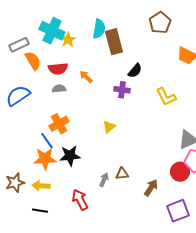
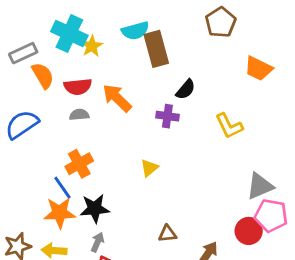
cyan semicircle: (99, 29) -> (135, 31), turned 66
orange arrow: (86, 77) -> (117, 98), size x1.6
gray arrow: (104, 180) -> (97, 242), moved

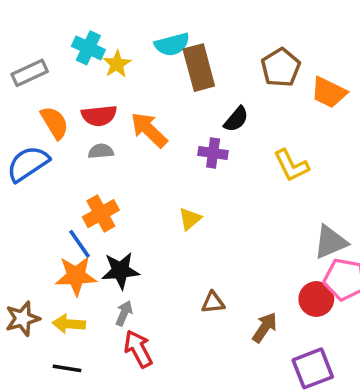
brown pentagon: (221, 22) -> (281, 68), moved
cyan cross: (69, 33) -> (88, 48), size x0.7
orange semicircle: (43, 76) -> (55, 123), moved

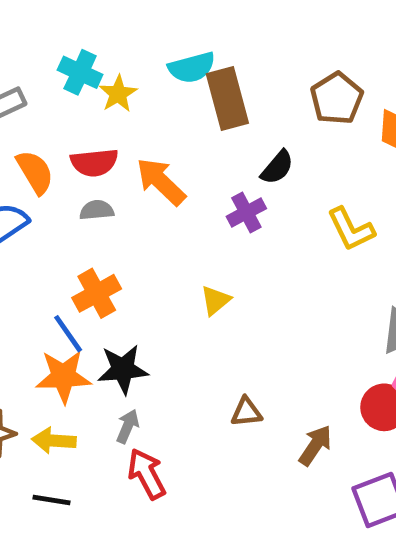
purple cross: (213, 153) -> (246, 212), turned -36

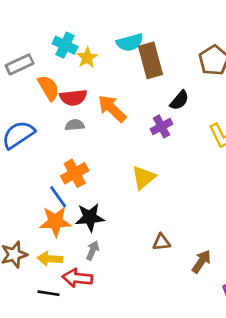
orange semicircle: (35, 172) -> (49, 88), moved
yellow triangle: (215, 300) -> (144, 177), size x1.4
red arrow: (147, 474) -> (77, 278), moved, turned -56

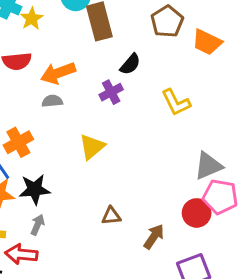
orange arrow: (112, 109) -> (58, 73), turned -64
gray semicircle: (75, 125) -> (52, 101), moved

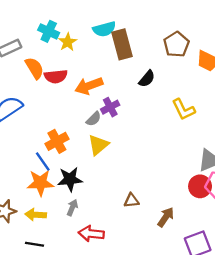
purple cross: (111, 92) -> (110, 107), moved
gray semicircle: (52, 101) -> (94, 119), moved, turned 140
yellow triangle: (92, 147) -> (98, 145), moved
red circle: (197, 213) -> (200, 186), moved
red arrow: (21, 254) -> (91, 234), moved

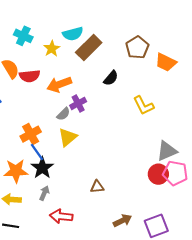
yellow star: (68, 42) -> (52, 49), moved
brown rectangle: (122, 44) -> (89, 47), turned 60
blue line: (43, 161) -> (37, 152), moved
black star: (70, 179) -> (42, 168), turned -30
brown arrow: (166, 217) -> (122, 221), moved, turned 30

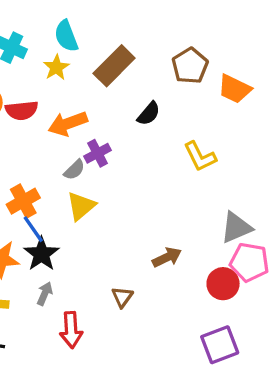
cyan semicircle: (73, 34) -> (66, 36), moved, turned 84
red circle: (158, 174) -> (223, 284), moved
brown triangle: (97, 187) -> (122, 297), moved, turned -48
red arrow: (61, 216) -> (71, 330), turned -100
brown arrow: (122, 221) -> (167, 257), moved

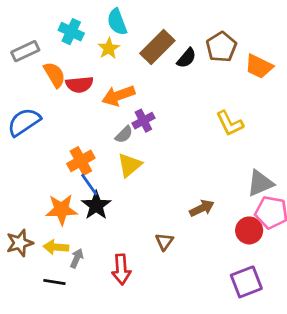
black semicircle: (149, 114) -> (187, 58), moved
gray arrow: (45, 294) -> (77, 258), moved

